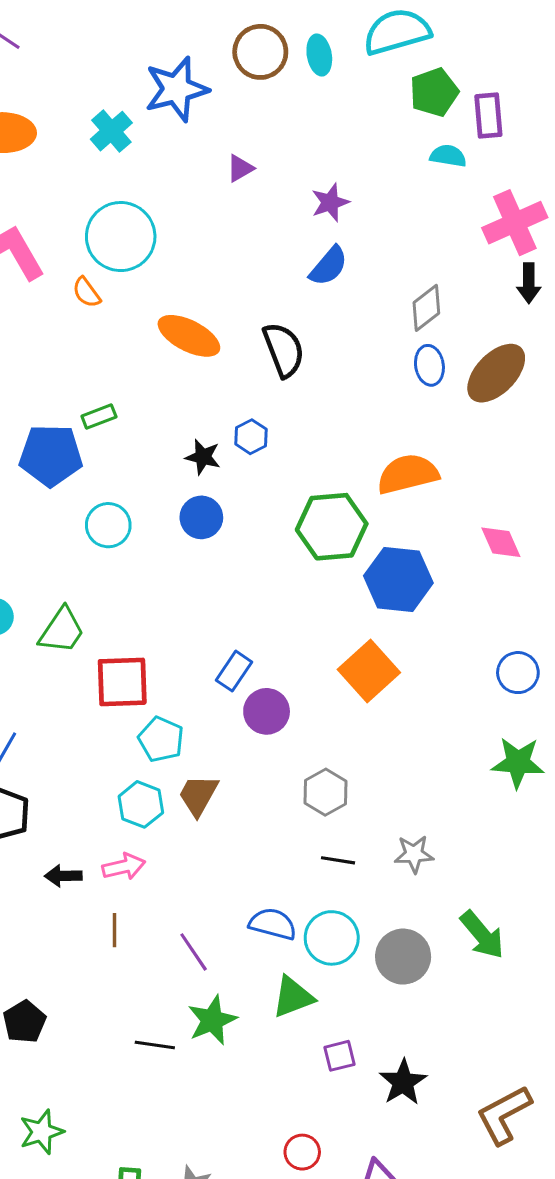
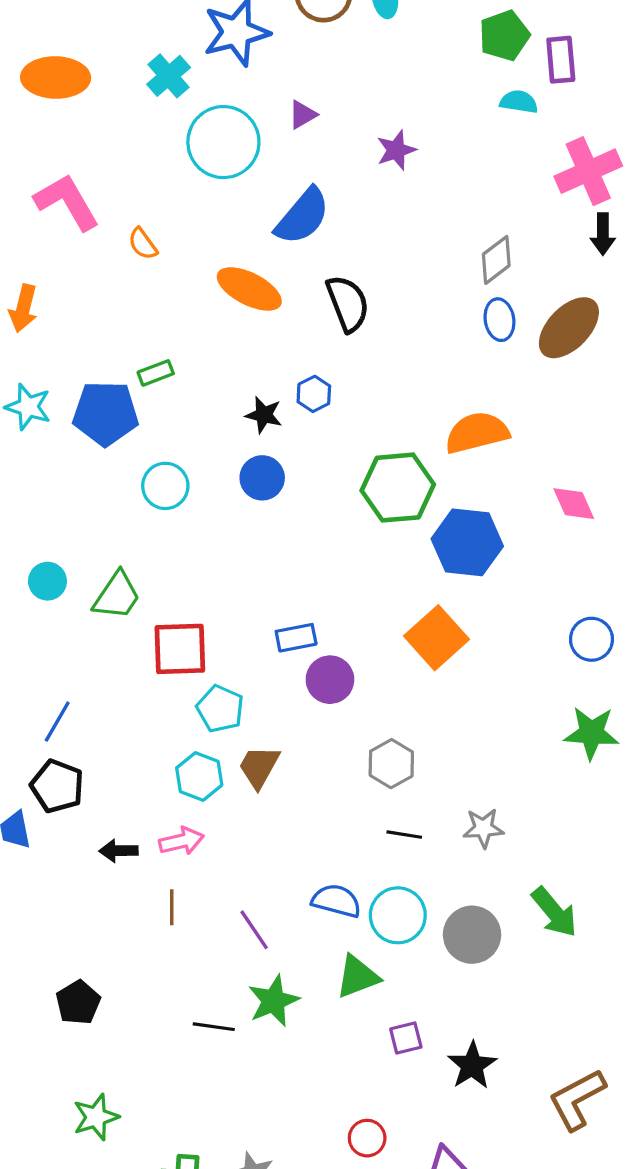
cyan circle: (121, 237) -> (223, 142), moved
blue semicircle: (329, 266) -> (303, 216), moved, size x1.4
blue rectangle: (234, 671) -> (296, 638), turned 45

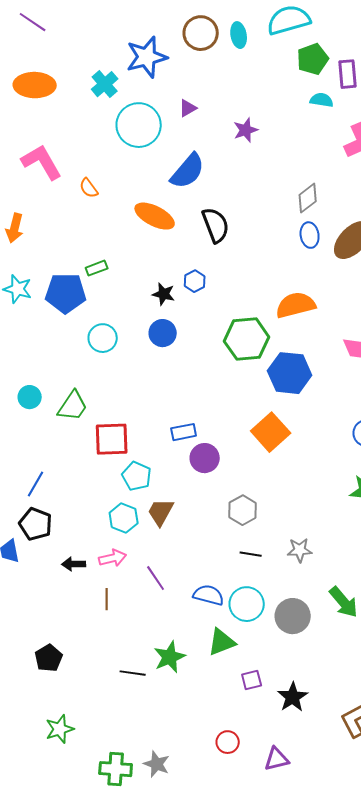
purple line: (254, 930) -> (156, 578), moved

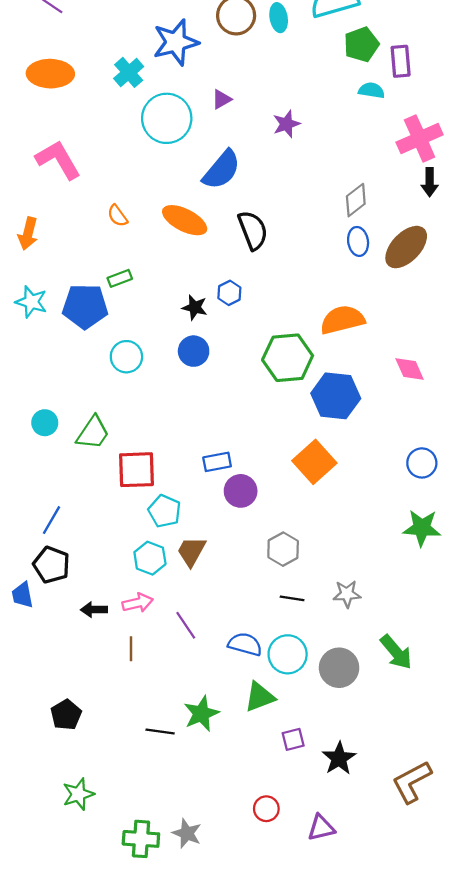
orange semicircle: (89, 188) -> (117, 216), moved

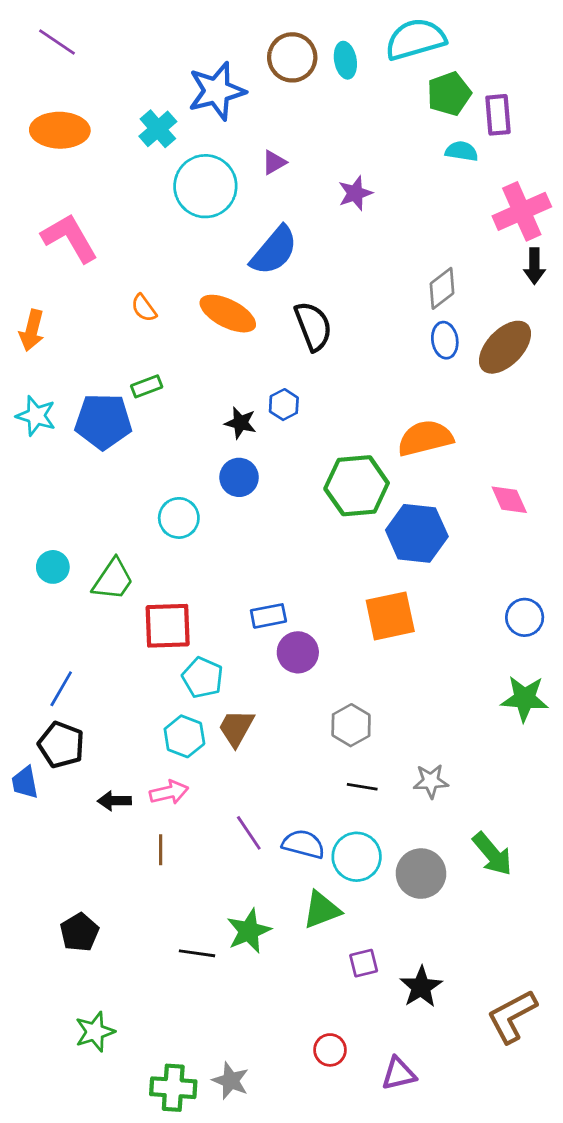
cyan circle: (126, 357) -> (179, 518), moved
orange square: (314, 462) -> (390, 616), turned 30
purple line: (186, 625) -> (249, 833), moved

